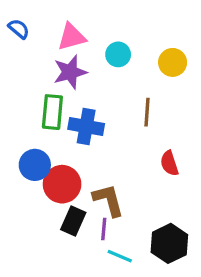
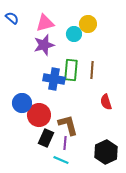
yellow circle: (173, 62) -> (88, 24), moved
green rectangle: (52, 112) -> (71, 70), moved
cyan line: (120, 256) -> (61, 160), moved

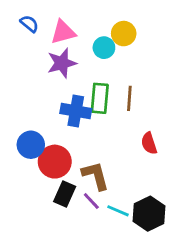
blue semicircle: (12, 18) -> (29, 24), moved
purple line: (65, 143) -> (91, 201), turned -48
cyan line: (61, 160) -> (118, 211), moved

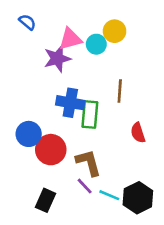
pink triangle: (63, 32) -> (70, 39), moved
green rectangle: (100, 98) -> (90, 114), moved
black rectangle: (65, 194) -> (46, 200), moved

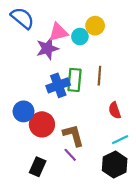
blue semicircle: (27, 22) -> (22, 18), size x1.6
blue cross: (70, 103) -> (58, 85), turned -30
green rectangle: (90, 114) -> (74, 80), moved
cyan line: (109, 195) -> (120, 140), moved, turned -49

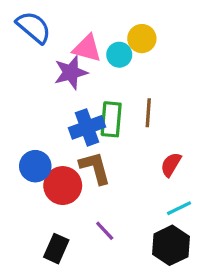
pink triangle: (58, 32) -> (87, 48), turned 30
red semicircle: (115, 110) -> (171, 165), turned 49
brown L-shape: (73, 135) -> (95, 168), moved

